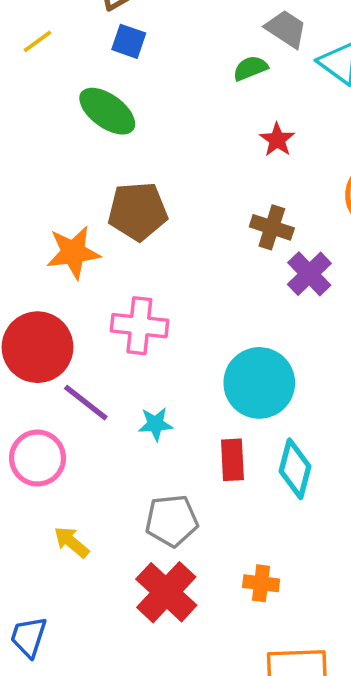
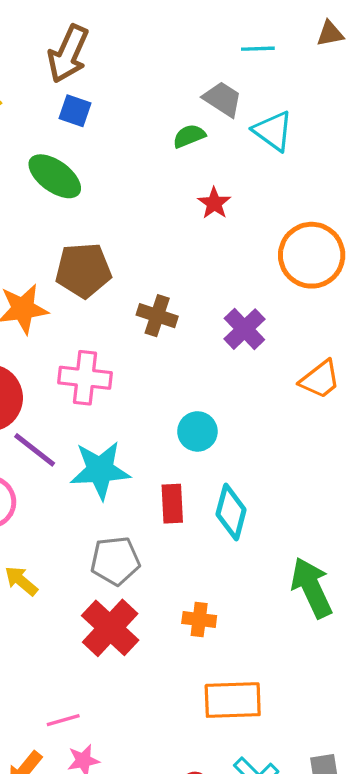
brown cross: (272, 227) -> (157, 316), moved
cyan circle: (259, 383) -> (197, 431), size x0.6
cyan star: (156, 424) -> (100, 470), size x1.8

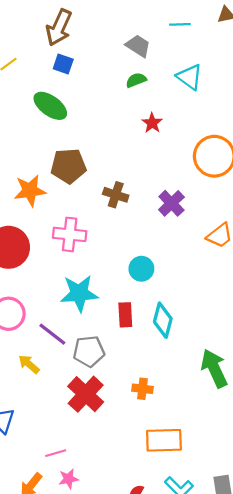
gray trapezoid: (223, 99) -> (138, 46), moved
purple line: (35, 450) -> (52, 334), moved

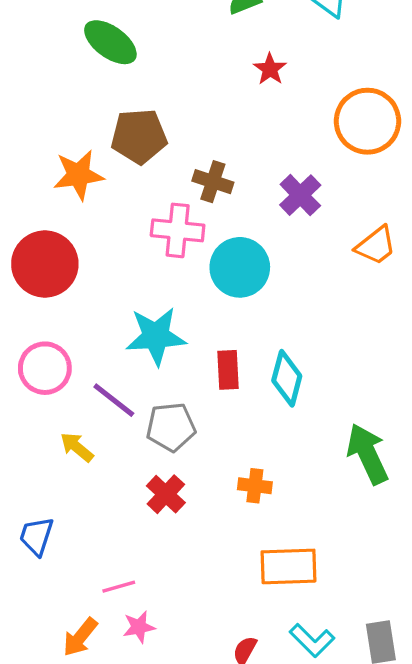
pink cross: (70, 234) -> (178, 230), moved
cyan circle: (141, 269) -> (240, 267), moved, size x1.5
red cross: (86, 394) -> (166, 494), size x0.7

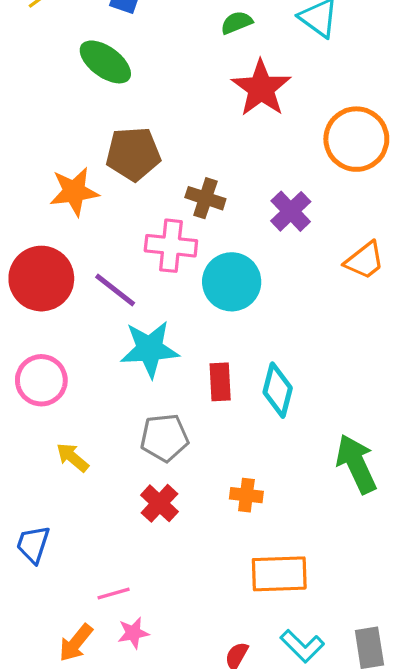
red star: (270, 69) -> (261, 88), size x1.8
purple line: (114, 400) -> (115, 290), moved

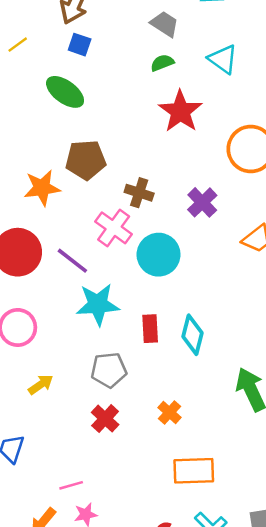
pink cross: (171, 246) -> (114, 228), turned 30
yellow arrow: (73, 457) -> (41, 385), turned 105
orange cross: (246, 495) -> (169, 412), turned 35

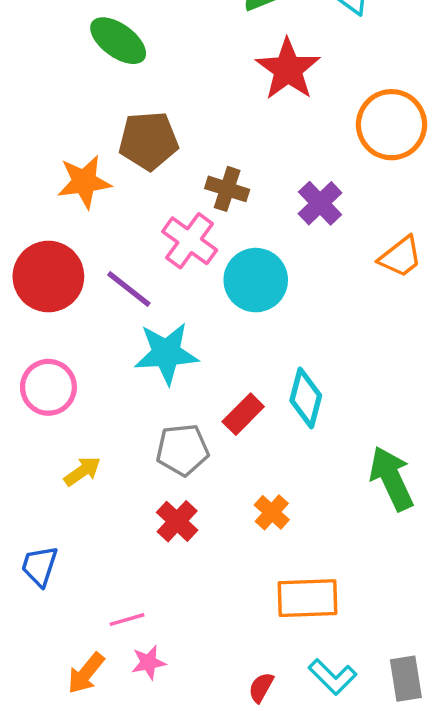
red rectangle: (150, 329) -> (243, 414), moved, turned 48

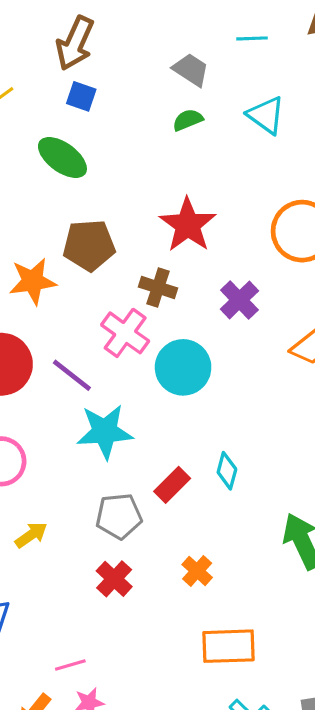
red star: (288, 69) -> (188, 225), moved
cyan diamond: (306, 398) -> (227, 471), size x0.7

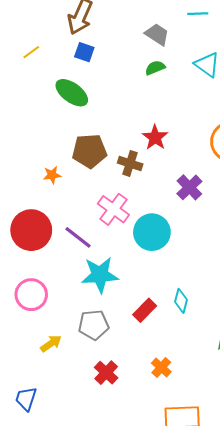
red star: (188, 225) -> (155, 137), size x0.7
orange star: (33, 281) -> (52, 175), size x0.6
brown cross: (158, 287) -> (130, 163), moved
gray pentagon: (119, 516) -> (94, 325), moved

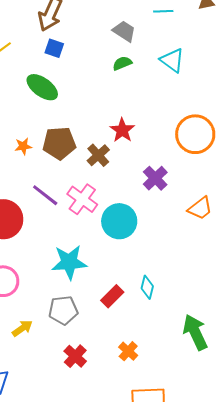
brown cross: (130, 163) -> (98, 155), turned 30
orange star: (52, 175) -> (23, 146), moved
purple line: (78, 237) -> (45, 195), moved

